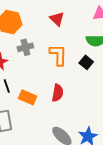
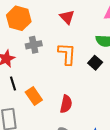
red semicircle: (58, 93) -> (66, 104), moved
orange rectangle: (28, 97) -> (34, 96), turned 30

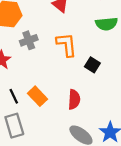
black square: (95, 63) -> (92, 65), moved
black line: (13, 84) -> (14, 96), moved

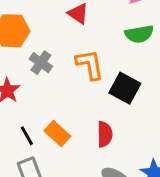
gray cross: (29, 40) -> (41, 63), turned -30
black square: (92, 65) -> (125, 88), size x1.5

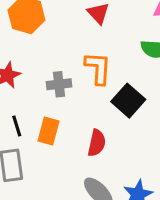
gray cross: (41, 63) -> (59, 84), moved, turned 35
orange rectangle: (57, 133) -> (49, 131), turned 50

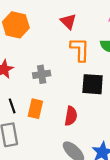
orange L-shape: (98, 68) -> (80, 49), moved
black square: (128, 101) -> (93, 84), turned -35

